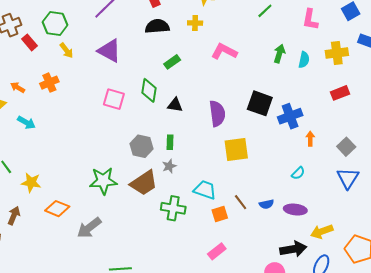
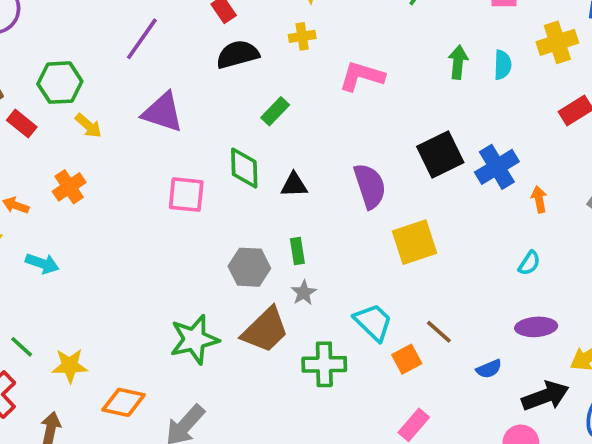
black square: (260, 103) -> (440, 155), turned -35
cyan trapezoid: (205, 190) -> (373, 322), turned 35
blue semicircle: (266, 204) -> (489, 369), moved

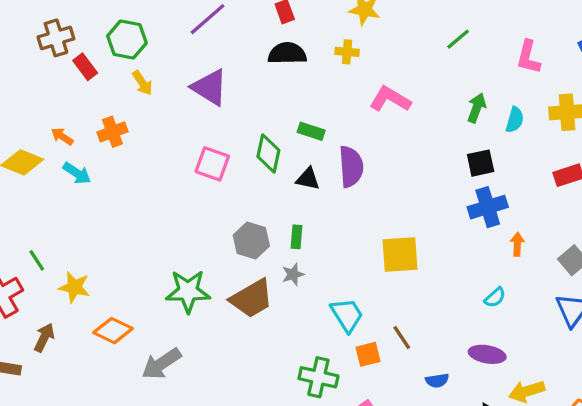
green rectangle: (275, 111) -> (311, 131), moved, turned 50
black square: (440, 155) -> (481, 163), moved, size x0.7
purple semicircle: (370, 186) -> (351, 167), moved
cyan arrow: (42, 263) -> (77, 173), moved
green cross: (324, 364) -> (318, 377), moved

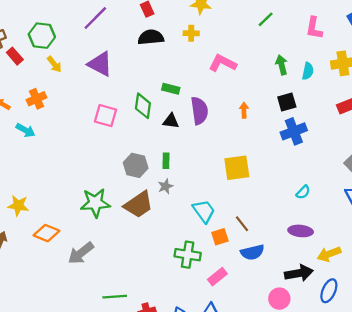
green arrow: (477, 108) -> (282, 65), turned -30
cyan arrow: (77, 173) -> (25, 130), moved
orange arrow: (517, 244) -> (244, 110), moved
blue semicircle: (437, 380) -> (252, 252), moved, size x1.5

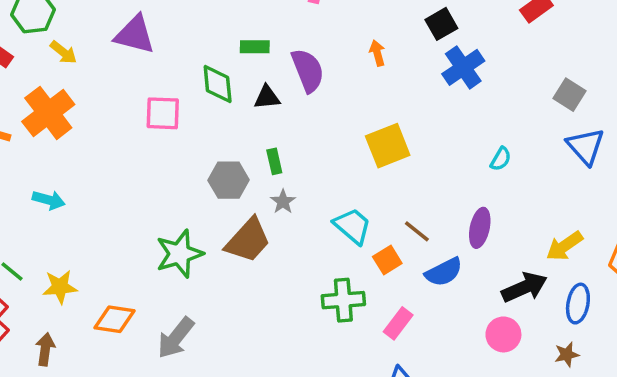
orange cross: (36, 99) -> (48, 113), size x1.6
cyan arrow: (25, 130) -> (49, 200), moved
purple ellipse: (301, 231) -> (480, 228), moved, turned -70

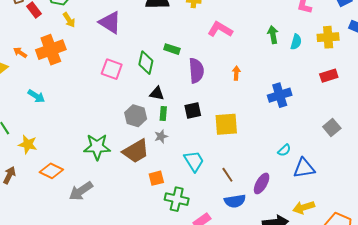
black square: (441, 24) -> (193, 110), moved
black triangle: (267, 97) -> (157, 93), moved
blue triangle: (586, 146) -> (304, 168), moved, turned 45
orange square: (387, 260) -> (156, 178), moved

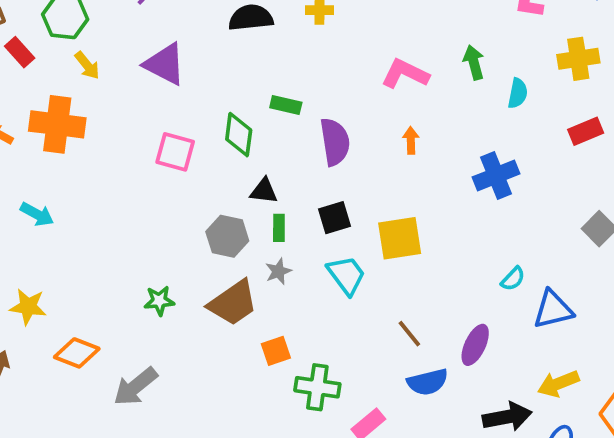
pink L-shape: (220, 29) -> (405, 74), moved
cyan semicircle: (296, 42) -> (518, 93), moved
orange cross: (51, 50) -> (57, 124), turned 32
green star: (97, 147) -> (159, 301), size x0.6
cyan trapezoid: (194, 161) -> (346, 275), moved

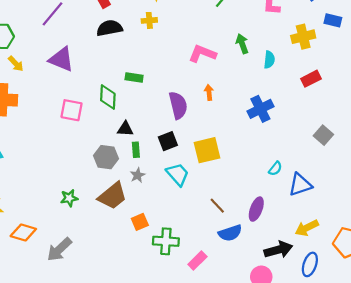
purple semicircle: (335, 142) -> (178, 105), moved

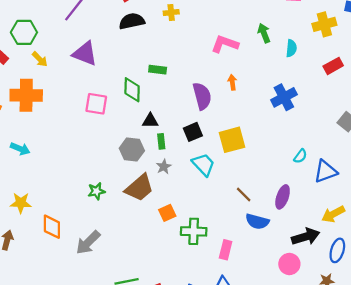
orange diamond: (23, 233) -> (52, 227), turned 75
blue semicircle: (230, 233) -> (257, 221), turned 35
pink rectangle: (197, 261) -> (226, 250), turned -30

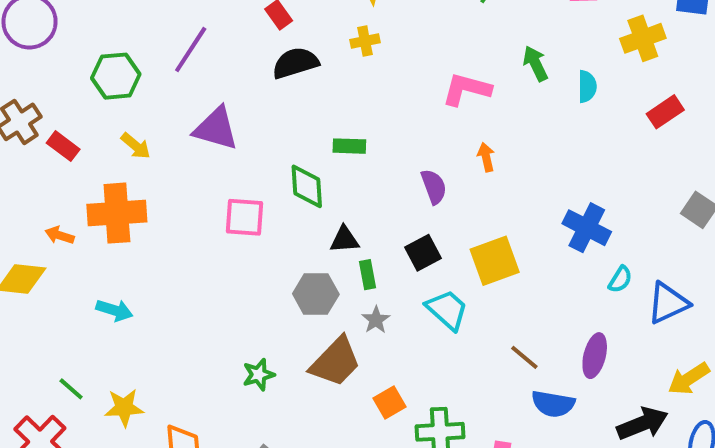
green hexagon: (24, 32) -> (116, 76), moved
purple semicircle: (202, 96) -> (434, 187), size x0.7
blue cross: (284, 97) -> (587, 228), moved, turned -30

